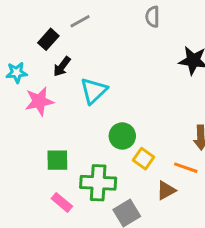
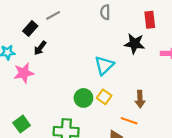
cyan triangle: (94, 91) -> (104, 65), moved
yellow square: (143, 159) -> (104, 97), moved
green square: (57, 160) -> (22, 124), moved, turned -35

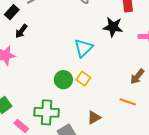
brown arrow: (140, 99) -> (137, 76), moved, turned 42
orange line: (129, 121) -> (128, 102), moved

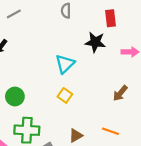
green circle: (63, 80) -> (15, 96), moved
orange line: (128, 102) -> (111, 131), moved

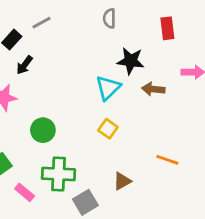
black star: (95, 42) -> (131, 61), moved
brown arrow: (120, 93) -> (153, 89), moved, turned 56
orange line: (111, 131) -> (167, 160), moved

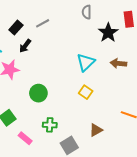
gray line: (42, 23) -> (43, 23), moved
black star: (131, 61) -> (108, 33), moved, turned 30
green cross: (58, 174) -> (50, 125), size x0.6

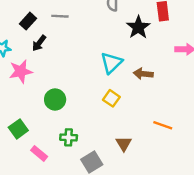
gray line: (43, 23) -> (60, 16), turned 32
brown arrow: (118, 63) -> (143, 74), moved
brown triangle: (96, 130) -> (124, 144), turned -32

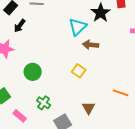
cyan triangle: (111, 63) -> (78, 27), moved
brown arrow: (143, 74) -> (91, 45), moved
green cross: (69, 137) -> (44, 103), turned 32

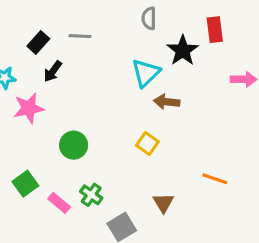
pink rectangle: (20, 116) -> (59, 203), moved

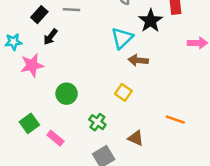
green cross: (91, 195) -> (97, 122), moved
brown triangle: (163, 203) -> (136, 138), turned -35

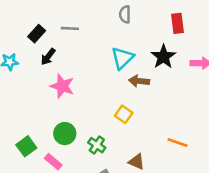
black star: (151, 21) -> (163, 57), moved
pink star: (32, 65) -> (62, 86), moved, turned 30
green circle: (67, 94) -> (65, 134), moved

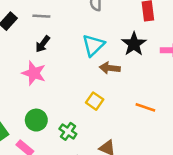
black arrow: (48, 57) -> (43, 44), moved
orange line: (177, 142) -> (145, 107), moved

